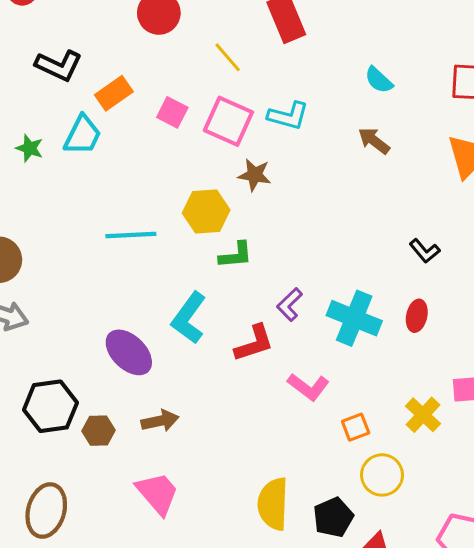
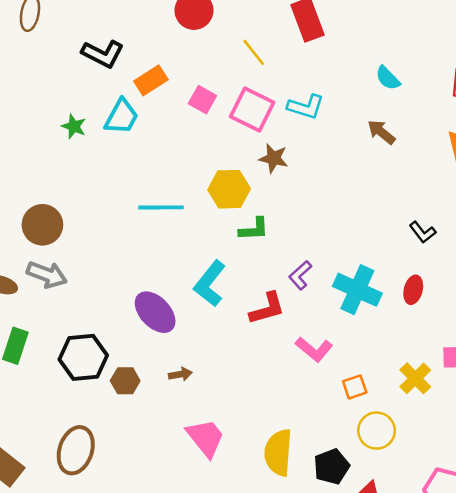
brown arrow: (160, 421) -> (180, 374), size x0.7
pink trapezoid: (157, 493) -> (206, 438), moved

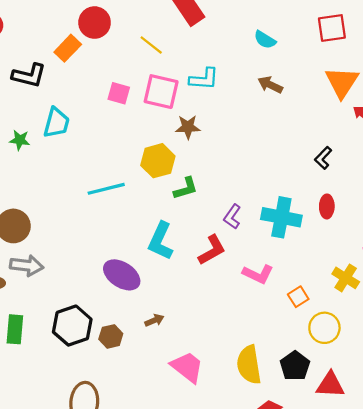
orange rectangle: (151, 80) -> (68, 48), moved
black L-shape: (423, 232) -> (323, 158), turned 95

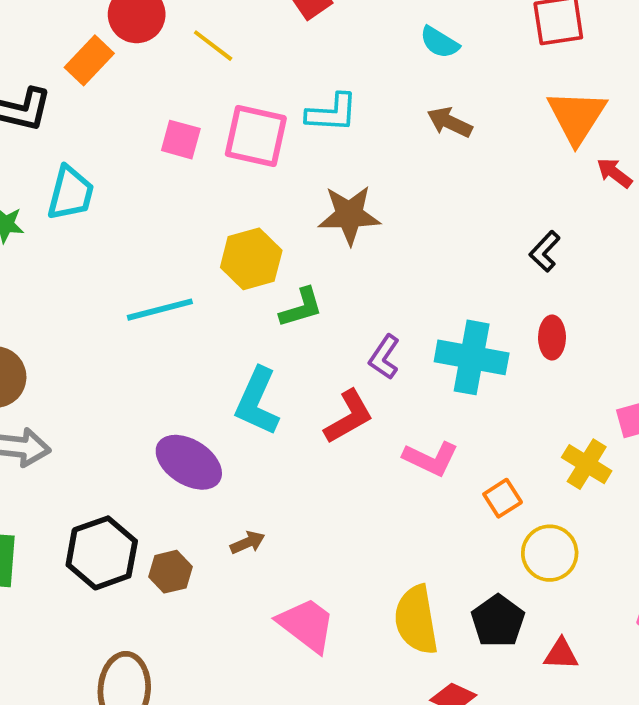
yellow line: (151, 45) -> (213, 46), moved
brown star: (188, 127) -> (349, 215), moved, size x1.4
red triangle: (330, 385) -> (561, 654), size x0.7

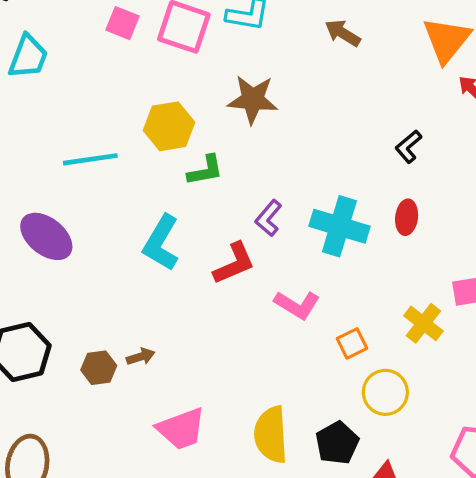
purple ellipse: (189, 462) -> (46, 236), moved
brown hexagon: (170, 572) -> (99, 368), moved
pink trapezoid: (306, 625) -> (181, 429), turned 116

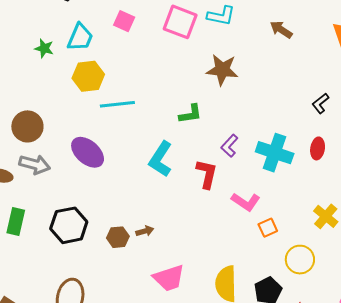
pink square: (123, 23) -> (124, 21), moved
yellow hexagon: (169, 126) -> (88, 76), moved
red L-shape: (234, 263) -> (207, 174), turned -56
orange square: (352, 343) -> (268, 228), moved

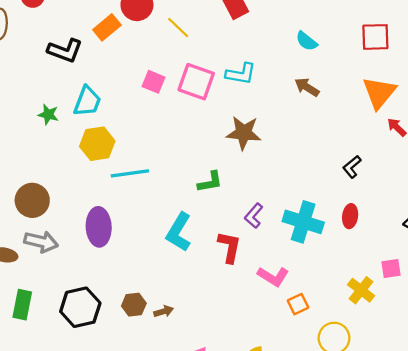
pink square: (124, 21) -> (153, 82), moved
purple ellipse: (88, 152) -> (99, 227), turned 48
brown hexagon: (118, 237) -> (134, 305), moved

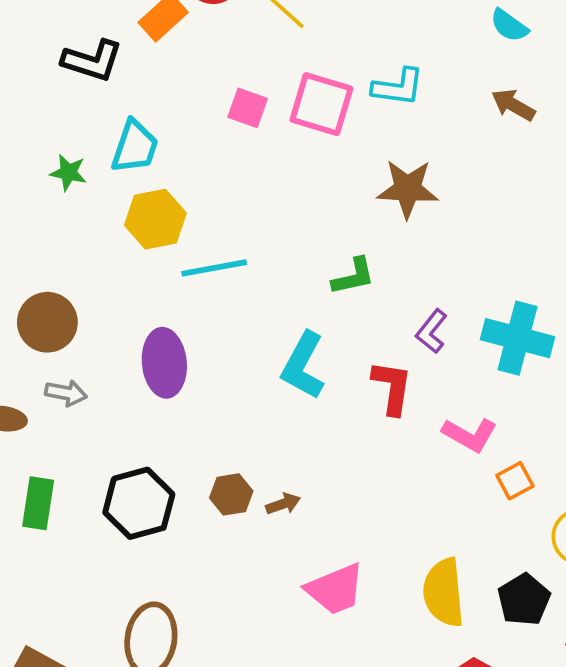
gray arrow: (41, 242) -> (66, 393), size x0.7

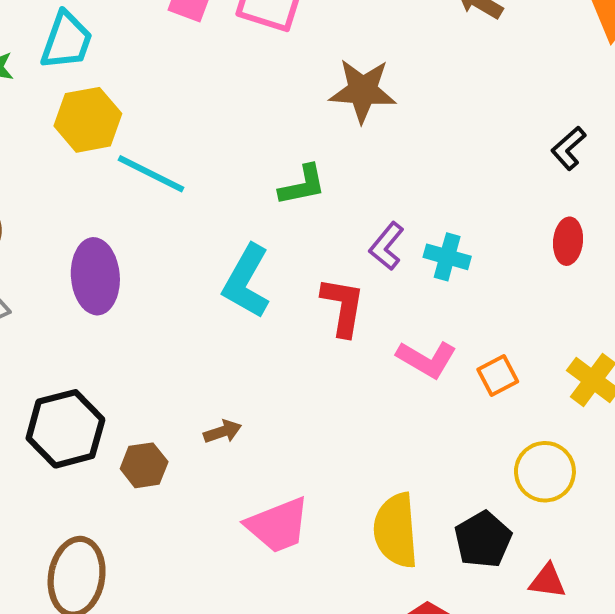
cyan line: (214, 268) -> (151, 174), turned 36
cyan cross: (517, 338) -> (447, 257), moved, size x0.6
orange square: (515, 481) -> (498, 376), moved
brown hexagon: (231, 494) -> (144, 465), moved

